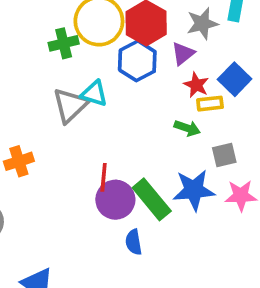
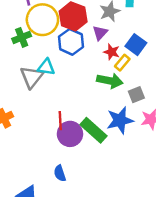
yellow rectangle: (210, 104) -> (122, 63), turned -35
green arrow: (187, 128) -> (110, 81), size x1.5
blue semicircle: (134, 242) -> (60, 173), moved

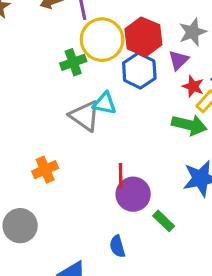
gray triangle: (32, 77) -> (85, 116), turned -35
green rectangle: (93, 130) -> (164, 221), moved, size x0.6

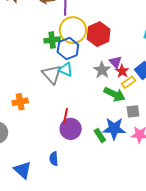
gray star: (193, 32) -> (102, 70), moved, turned -30
purple triangle: (179, 60) -> (115, 62), moved, turned -40
blue hexagon: (139, 71) -> (68, 49), moved
green rectangle: (164, 221) -> (100, 136), moved

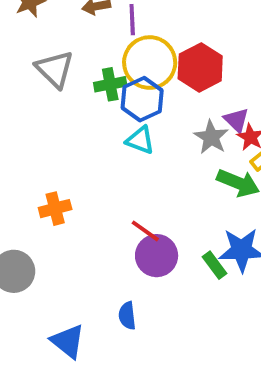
gray triangle: (52, 74) -> (55, 69), moved
red line: (66, 116) -> (145, 231), turned -63

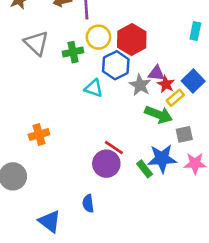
yellow circle: (150, 63) -> (98, 37), size x0.7
blue hexagon: (142, 99) -> (116, 65), moved
purple triangle: (236, 120) -> (156, 73), turned -36
red line: (145, 231) -> (114, 147), moved

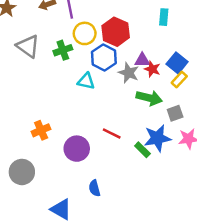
cyan rectangle: (195, 31) -> (164, 17), moved
yellow rectangle: (175, 98) -> (179, 80), moved
purple circle: (106, 164) -> (77, 149), moved

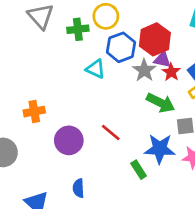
red hexagon: (116, 32) -> (155, 39), moved
green rectangle: (142, 150) -> (139, 170), moved

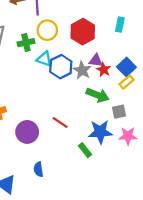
red hexagon: (155, 39) -> (83, 32), moved
blue hexagon: (121, 47) -> (61, 67), moved
cyan triangle: (96, 69) -> (44, 59), moved

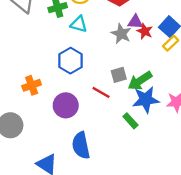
blue hexagon: (61, 67) -> (70, 61), moved
green arrow: (98, 95) -> (140, 81), moved, turned 130
gray square: (119, 112) -> (119, 75), moved
blue semicircle: (38, 169) -> (81, 145), size x1.6

